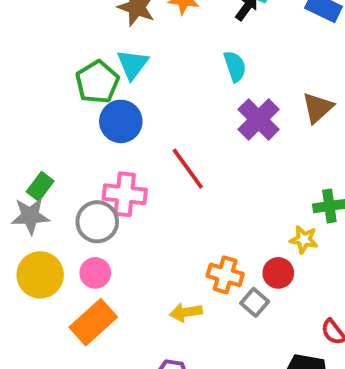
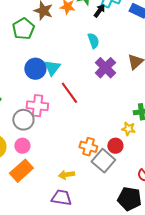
cyan triangle: (133, 64) -> (52, 68), moved
green pentagon: (97, 82) -> (23, 29), moved
gray square: (255, 302) -> (103, 161), size x1.6
yellow arrow: (186, 312) -> (66, 175), moved

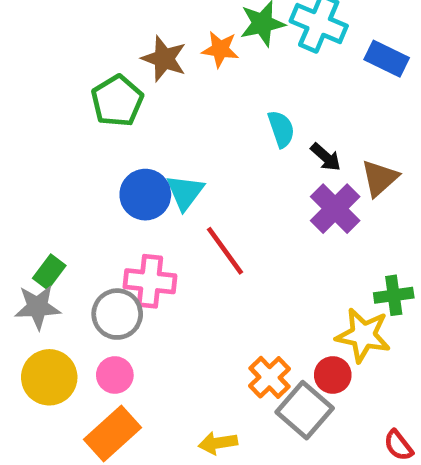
black arrow: (99, 11) -> (326, 157), moved, turned 96
purple cross: (105, 68) -> (335, 209), moved
yellow star: (128, 129) -> (363, 335), size x1.6
orange cross: (88, 147) -> (269, 377), turned 30

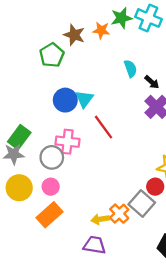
green rectangle: (49, 272) -> (19, 137), size x1.5
orange cross: (269, 377) -> (119, 214), moved

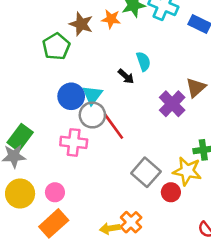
black arrow: (152, 82) -> (126, 76), moved
gray circle: (52, 157) -> (92, 115), moved
gray square: (142, 203) -> (146, 172), moved

